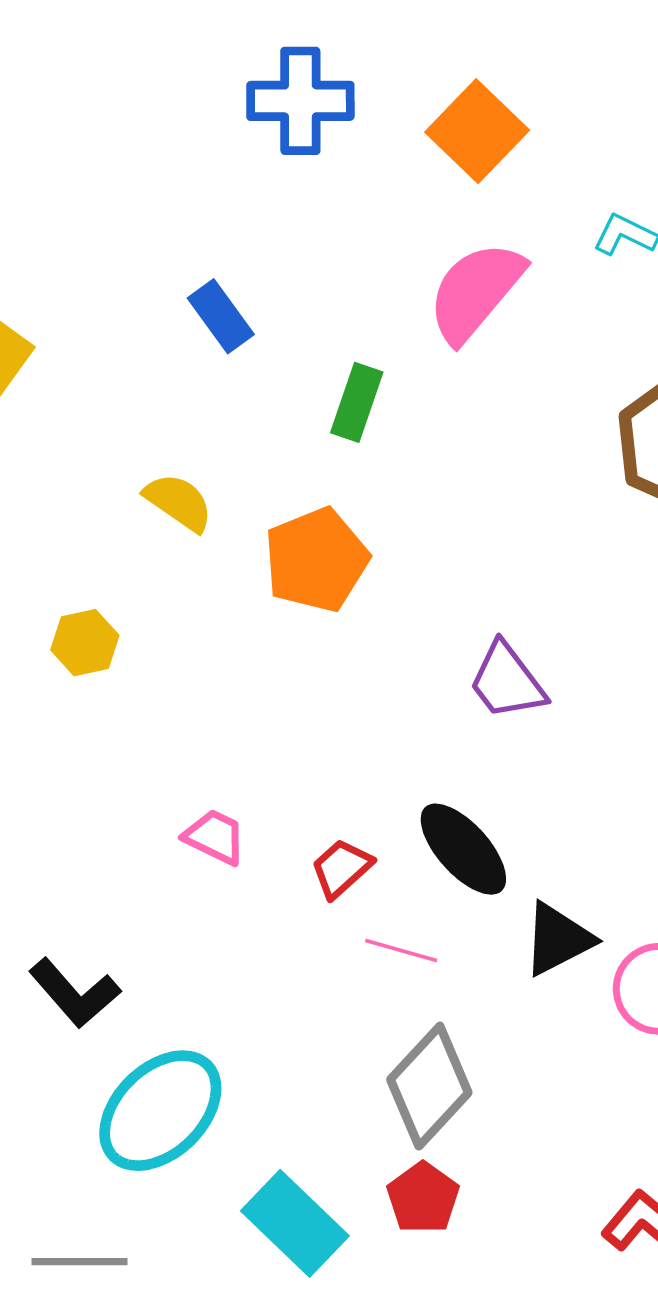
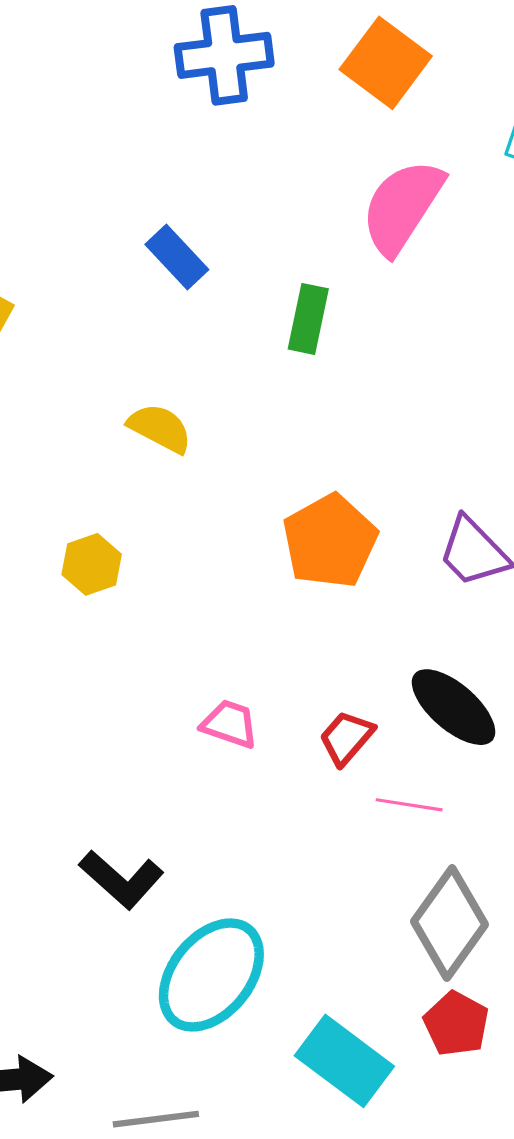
orange pentagon: (316, 560) -> (330, 541), moved

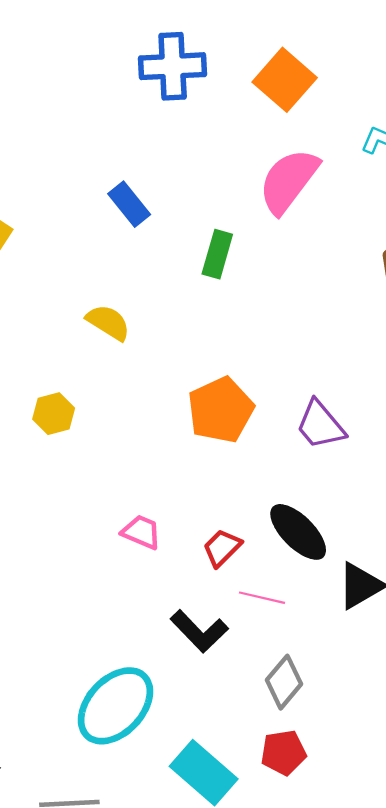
black L-shape: (121, 879) -> (199, 631), moved
gray diamond: (449, 923) -> (284, 682), size x0.7
red pentagon: (456, 1024) -> (283, 753), turned 30

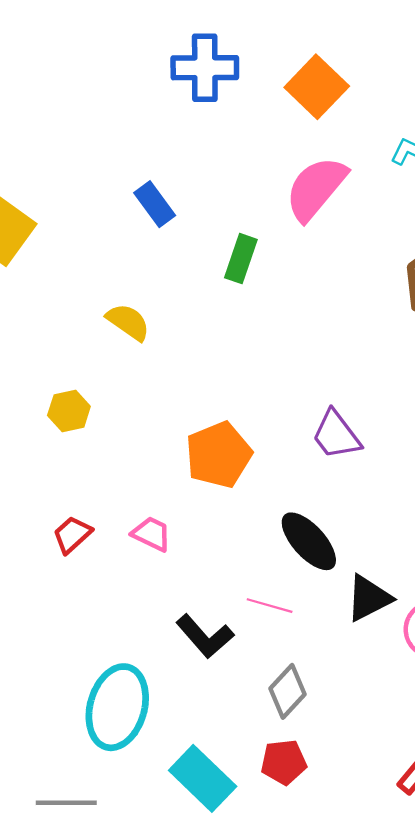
orange pentagon: (221, 410) -> (219, 455), moved
red trapezoid: (222, 548) -> (72, 535), moved
cyan ellipse: (115, 706) -> (117, 707), turned -30

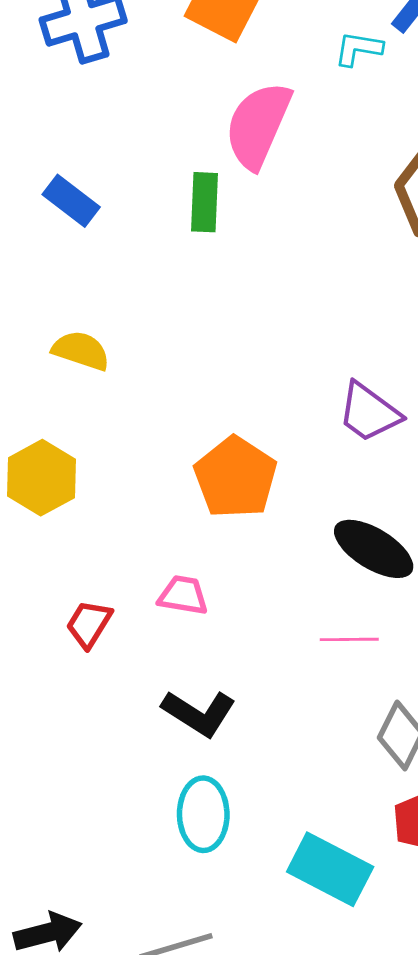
green rectangle: (241, 259) -> (205, 202), moved
yellow hexagon: (69, 411) -> (42, 478), size x1.4
black L-shape: (205, 636) -> (199, 713), moved
cyan ellipse: (117, 707) -> (203, 814), size x0.7

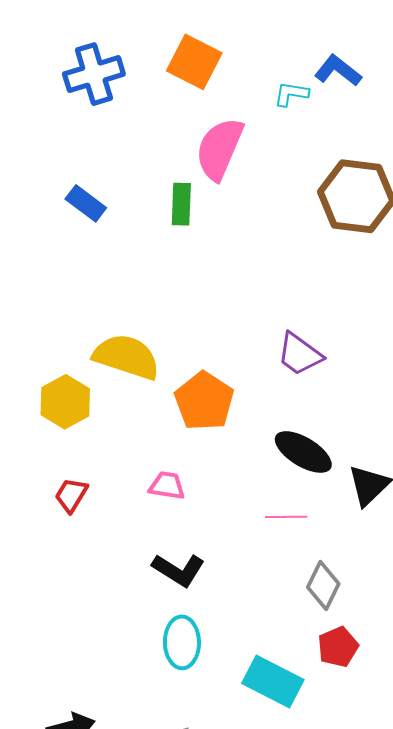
yellow semicircle: (81, 351) -> (126, 357), moved, size x1.6
red trapezoid: (89, 624) -> (71, 495), moved

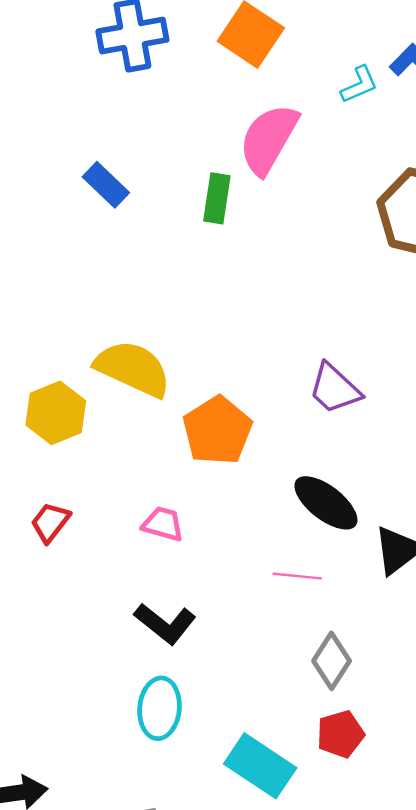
cyan L-shape: (291, 94) -> (359, 85), turned 141

